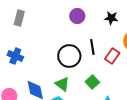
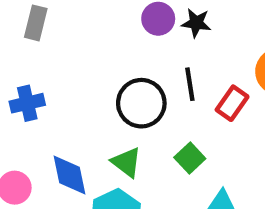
black star: (111, 18) -> (196, 23), moved
blue cross: (15, 56) -> (27, 103), turned -35

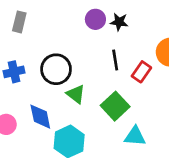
black circle: (141, 103) -> (56, 69), moved
green square: (190, 158) -> (115, 106), size x1.5
green triangle: (127, 162) -> (76, 94), moved

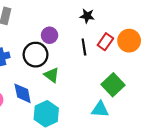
purple circle: (95, 19) -> (50, 35), moved
red rectangle: (141, 72) -> (105, 42), moved
green square: (115, 106) -> (113, 85), moved

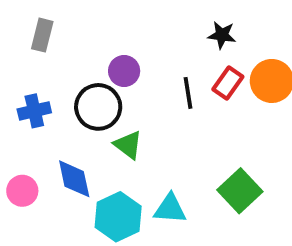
black star: (87, 16) -> (222, 35), moved
green square: (113, 85) -> (240, 191), moved
cyan triangle: (100, 109) -> (170, 209), moved

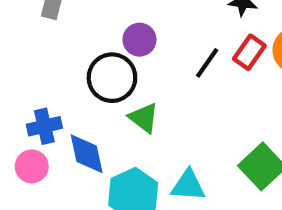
black line: (188, 93) -> (207, 63), turned 44
blue cross: (34, 111) -> (44, 126), moved

